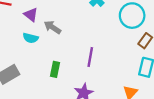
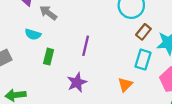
cyan semicircle: (31, 38) -> (33, 34), moved

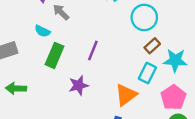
green rectangle: (49, 57) -> (55, 55), size x1.5
orange triangle: (125, 85) -> (126, 95), size x1.5

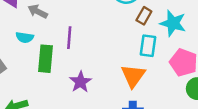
purple line: (93, 50) -> (69, 38), moved
cyan star: (175, 60) -> (173, 23), turned 30

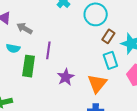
cyan rectangle: (148, 46) -> (110, 60), turned -30
purple star: (81, 82) -> (66, 77), moved

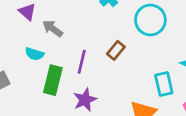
brown rectangle: (108, 36) -> (116, 50), moved
purple star: (66, 77) -> (85, 100), moved

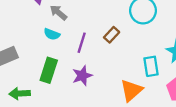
cyan semicircle: (35, 54) -> (52, 34), moved
green rectangle: (53, 80) -> (49, 70), moved

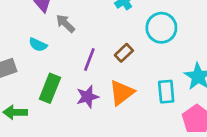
cyan semicircle: (52, 34) -> (38, 45), moved
orange triangle: (131, 90) -> (122, 93), moved

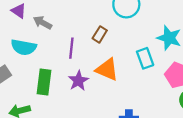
cyan semicircle: (38, 45) -> (24, 47), size x1.5
orange triangle: (122, 93) -> (107, 69), turned -45

